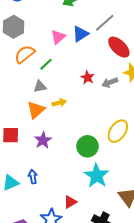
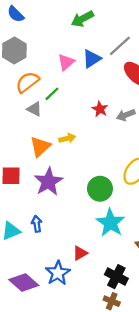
gray triangle: (40, 87) -> (34, 109), moved, turned 40
purple star: (43, 140) -> (48, 182), size x1.4

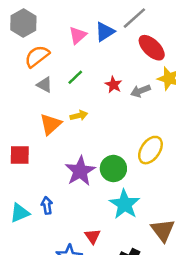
green line: (52, 94) -> (75, 77), moved
purple star: (48, 182) -> (80, 171), moved
red triangle: (80, 253) -> (92, 236), turned -35

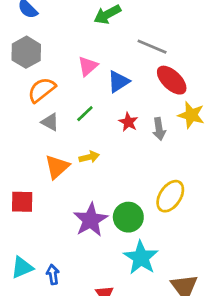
gray line: (134, 18) -> (152, 47), turned 65
blue triangle: (105, 32) -> (119, 82), moved
gray arrow: (141, 91) -> (159, 129), turned -78
blue arrow: (47, 205) -> (53, 274), moved

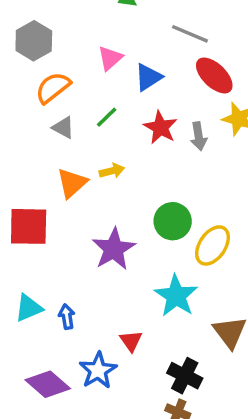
red star: (128, 122) -> (160, 128), size x1.4
yellow ellipse: (170, 196) -> (213, 245), moved
red square: (22, 202) -> (29, 226), size x1.4
green circle: (128, 217) -> (173, 221), moved

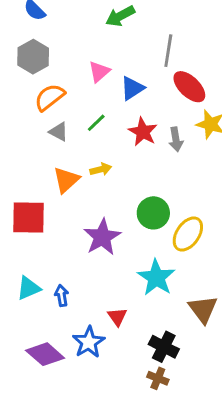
gray line: (190, 34) -> (168, 51), turned 76

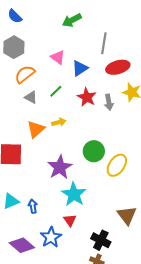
pink triangle: (99, 72) -> (58, 57), turned -42
red ellipse: (189, 87) -> (118, 67), turned -60
cyan star: (156, 278) -> (74, 194), moved

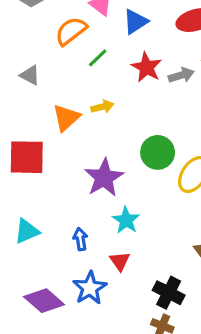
orange semicircle: (25, 74) -> (71, 31), moved
gray triangle: (31, 97) -> (30, 75), moved
gray arrow: (109, 102) -> (181, 75), turned -98
cyan star: (74, 194) -> (126, 220), size x0.7
blue arrow: (33, 206) -> (80, 239), moved

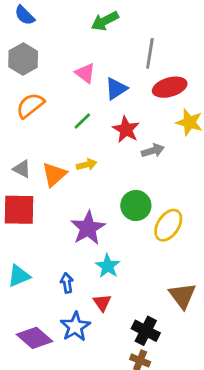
orange semicircle: (71, 31) -> (30, 105), moved
gray triangle: (30, 75) -> (22, 169), moved
gray arrow: (181, 75) -> (153, 151), moved

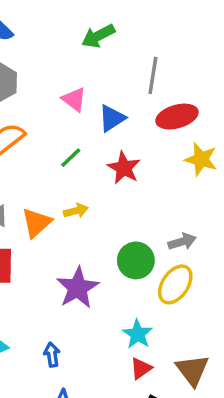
gray arrow: (153, 151) -> (182, 242), moved
cyan star: (108, 266) -> (138, 334), moved
red triangle: (102, 303) -> (141, 368), moved, turned 30

